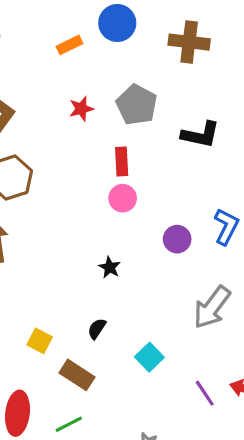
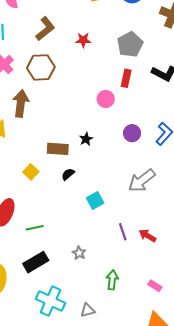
red star: (81, 109) -> (83, 40), moved
red rectangle: (122, 162) -> (126, 78), moved
brown rectangle: (77, 375) -> (58, 149), moved, turned -45

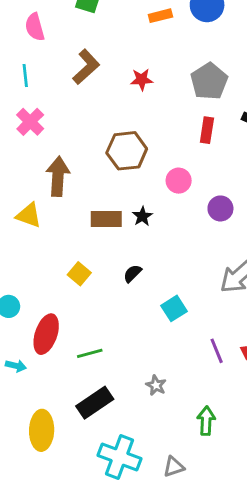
brown hexagon: (41, 67) -> (127, 151), moved
pink circle: (106, 99) -> (179, 181), moved
black star: (86, 139) -> (142, 216), moved
brown rectangle: (58, 149) -> (106, 219), moved

